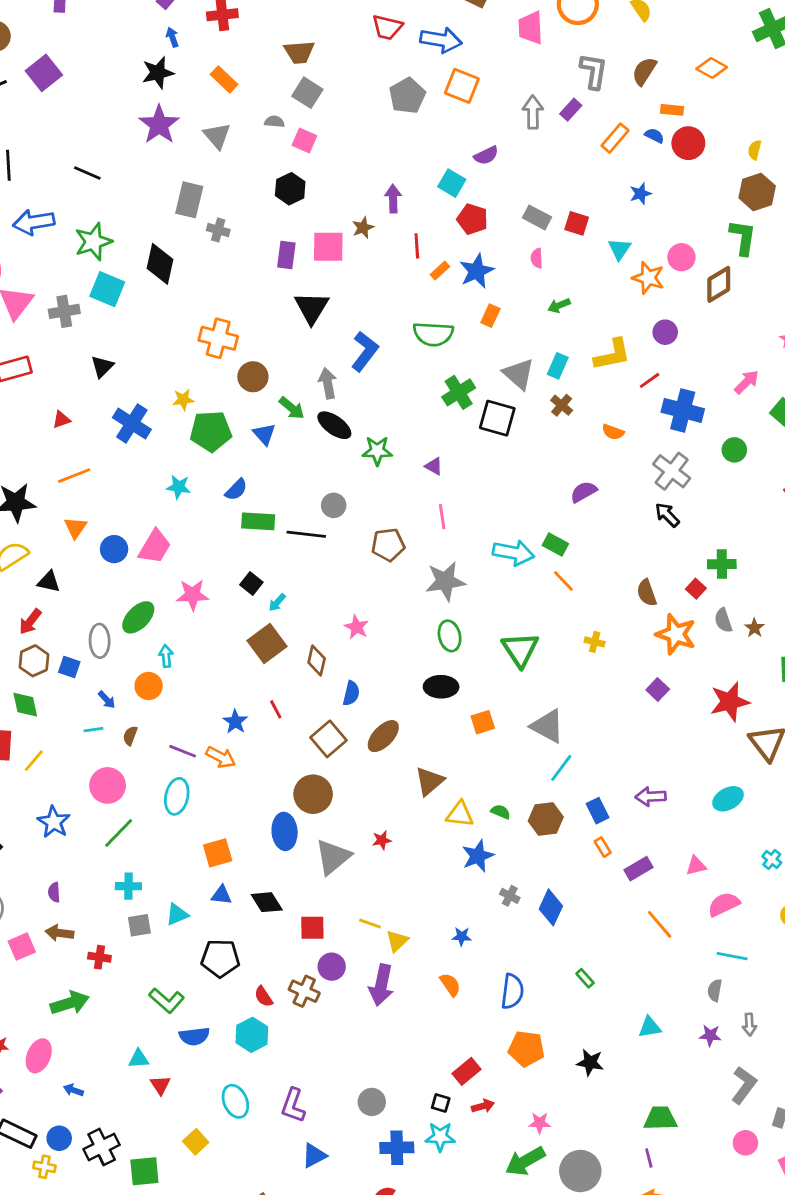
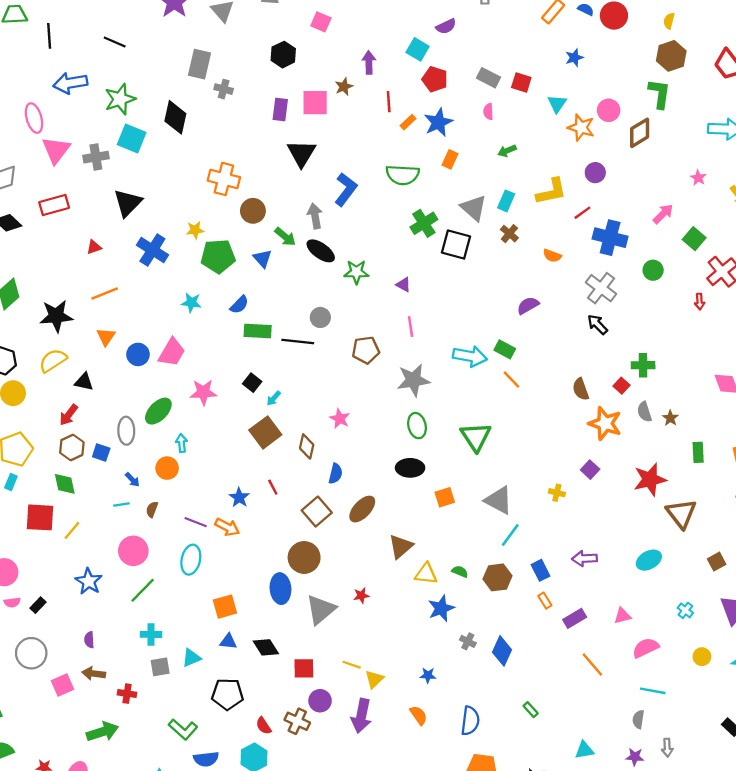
pink square: (304, 141) -> (321, 22), moved
black triangle: (102, 367) -> (128, 203), size x1.5
yellow cross: (595, 642) -> (557, 493), moved

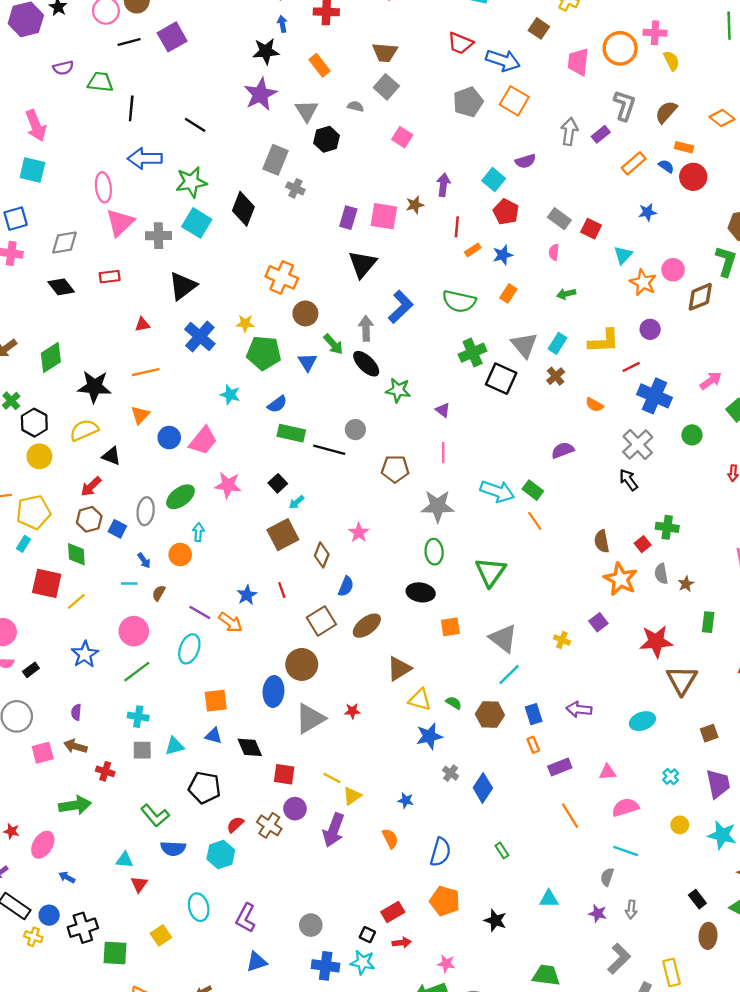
black hexagon: (283, 55) -> (327, 139), moved
blue star: (438, 122) -> (503, 255), size x0.7
red rectangle: (54, 205) -> (110, 277), size x0.7
red semicircle: (264, 726) -> (235, 825), turned 72

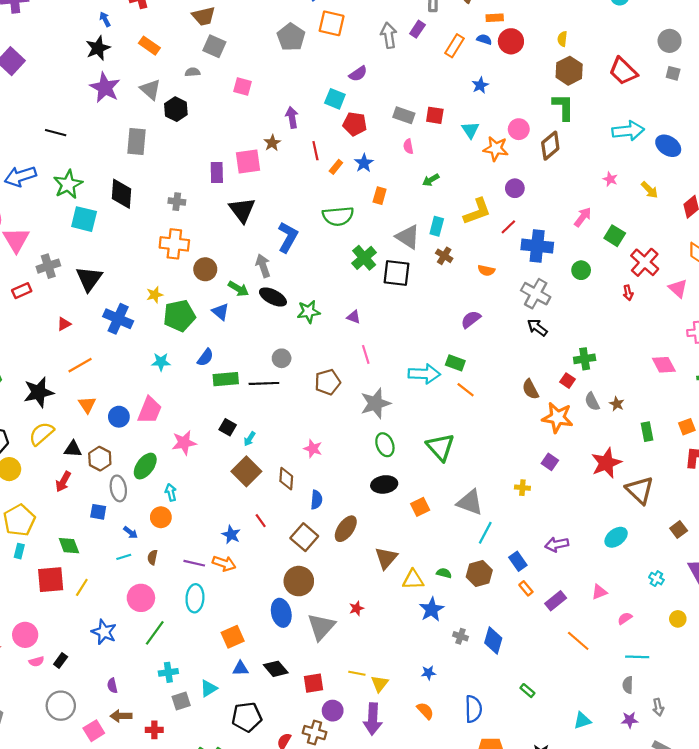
gray cross: (295, 188) -> (177, 202), moved
gray cross: (159, 236) -> (48, 266), moved
brown hexagon: (89, 519) -> (100, 459), moved
pink semicircle: (625, 807) -> (625, 618), size x0.6

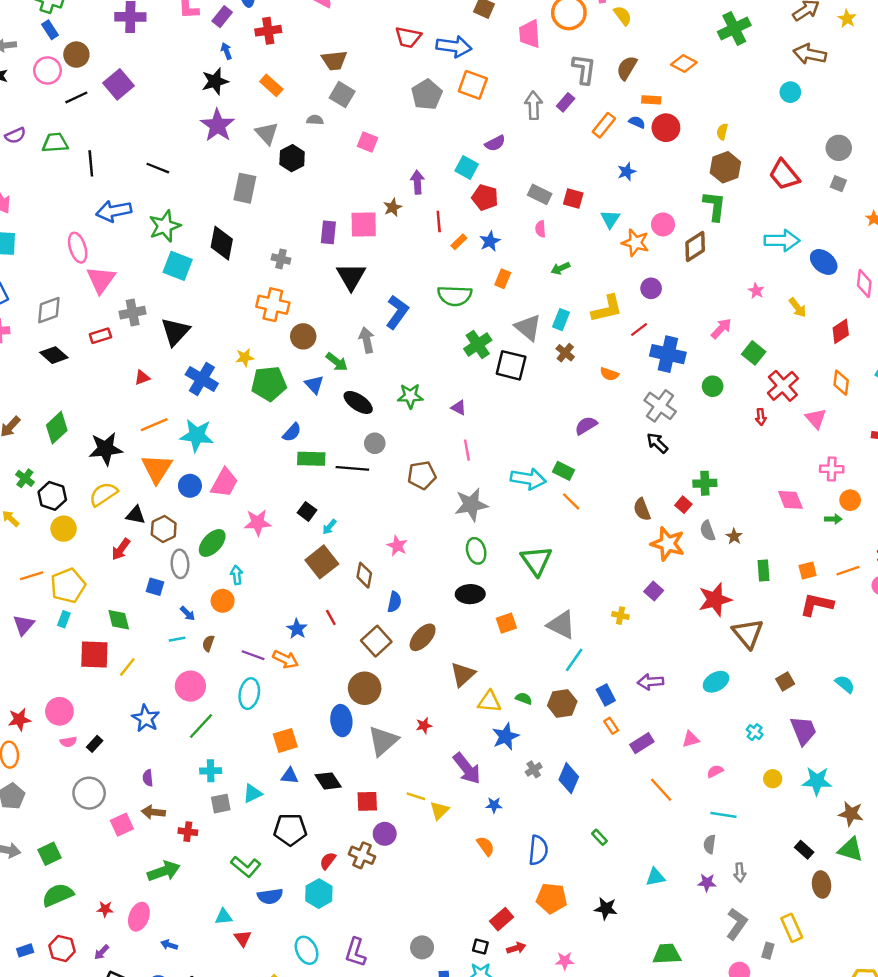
black ellipse: (273, 297) -> (358, 402), moved
cyan star: (161, 362) -> (197, 435), moved, size x1.6
orange triangle: (87, 405) -> (157, 469), size x1.6
gray cross: (461, 636) -> (534, 769), turned 32
purple arrow: (373, 719) -> (467, 768), moved, turned -48

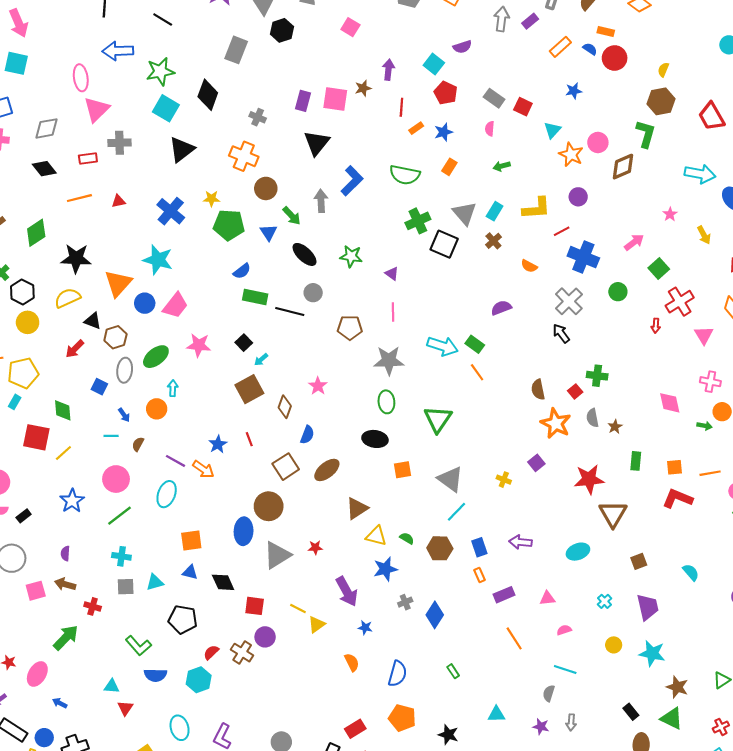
black triangle: (175, 332) -> (182, 149), moved
orange line: (154, 425) -> (79, 198), moved
green arrow: (164, 871) -> (66, 638), turned -36

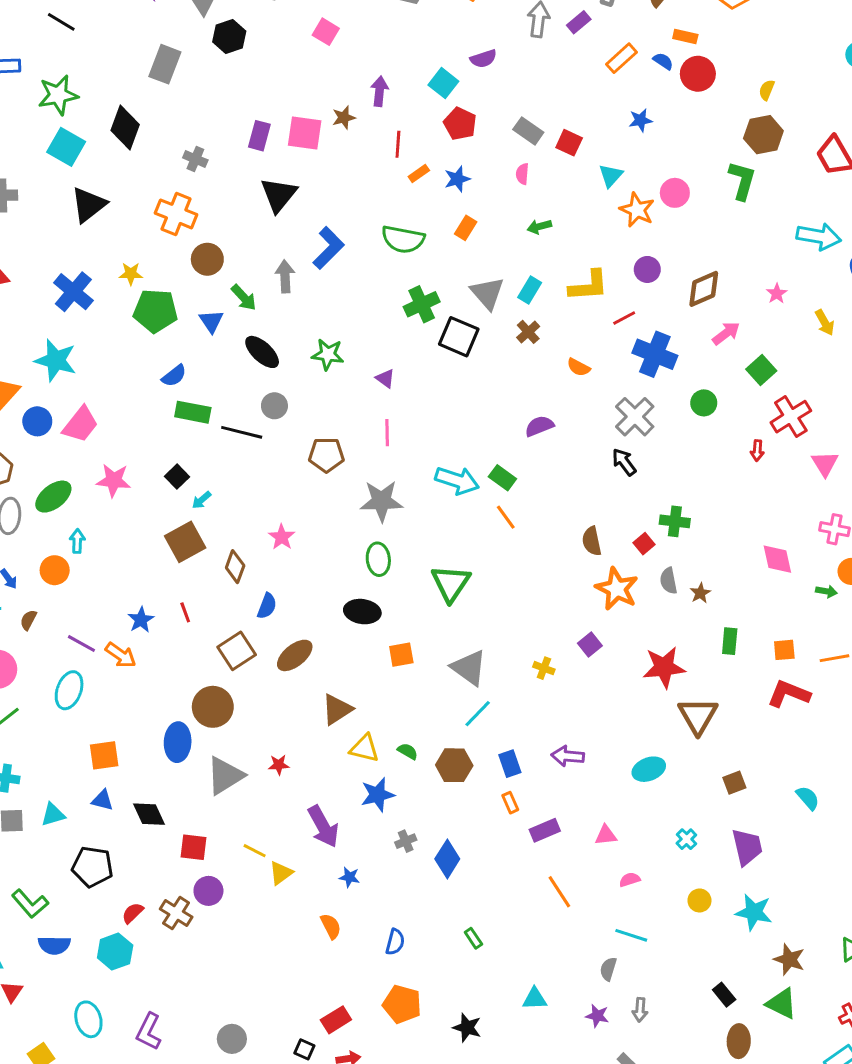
brown diamond: (623, 167) -> (704, 289), moved
blue semicircle: (397, 674) -> (395, 942), size x0.7

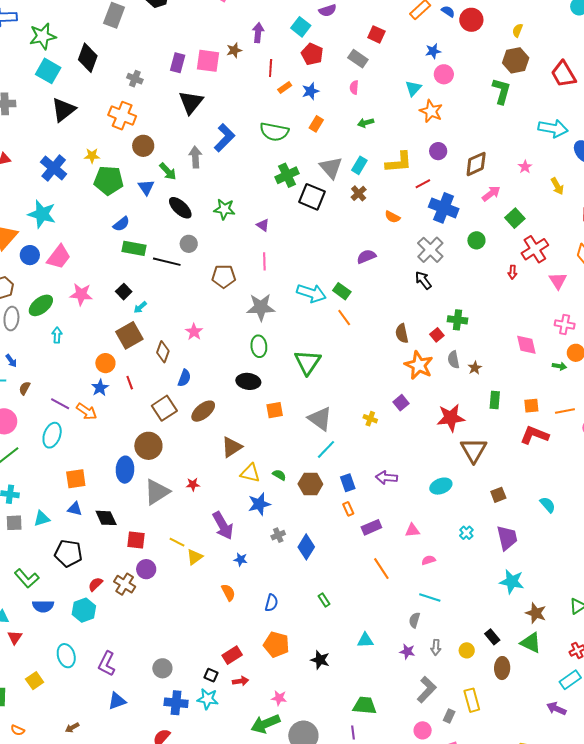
red square: (569, 143) -> (376, 34), moved
pink circle: (675, 193) -> (444, 74), moved
orange circle: (55, 570) -> (105, 363), moved
yellow circle: (699, 900) -> (467, 650), moved

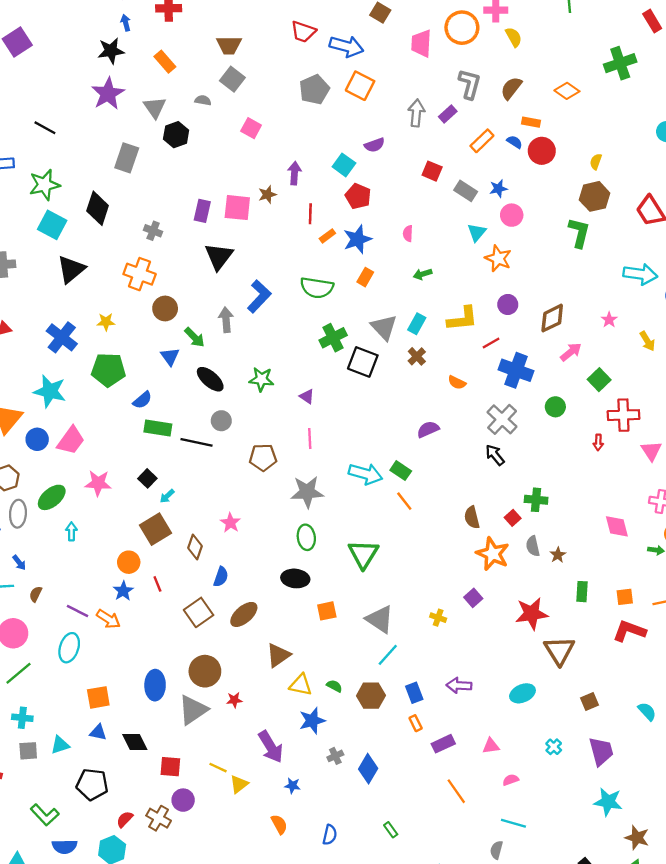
gray rectangle: (358, 59) -> (466, 191), moved
blue star: (310, 91) -> (357, 239), size x1.4
green pentagon: (109, 181) -> (108, 370), moved
red cross: (535, 249) -> (623, 415), turned 32
brown circle: (148, 446) -> (205, 671), moved

